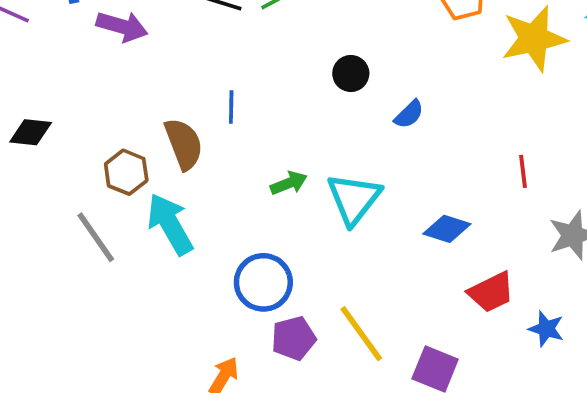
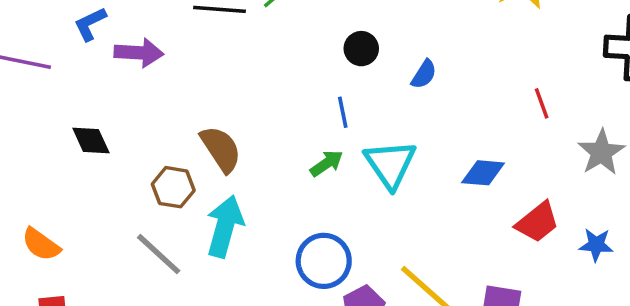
blue line: (231, 107) -> (343, 112), moved
black diamond: (31, 132) -> (91, 140), moved, turned 72
cyan arrow: (170, 224) -> (225, 226), turned 58

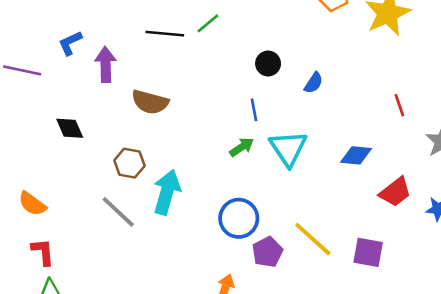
purple arrow: (139, 53) -> (106, 65), turned -96
brown semicircle: (221, 149) -> (150, 102), moved, turned 138

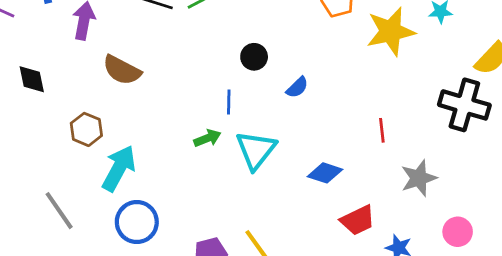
gray line: (118, 212) -> (59, 211), moved
blue circle: (239, 218) -> (137, 222), moved

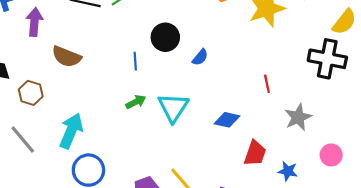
black circle: (254, 57) -> (165, 37), size x1.4
blue line: (229, 102) -> (135, 61), moved
brown hexagon: (86, 129) -> (31, 93), moved
gray line: (59, 211) -> (23, 139), moved
red trapezoid: (358, 220) -> (255, 153), turned -40

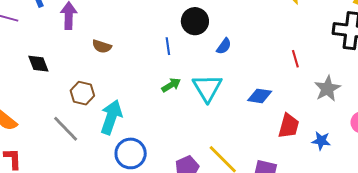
brown semicircle: (67, 57) -> (102, 46), size x0.7
blue semicircle: (200, 57) -> (224, 46), moved
brown hexagon: (31, 93) -> (82, 93), moved

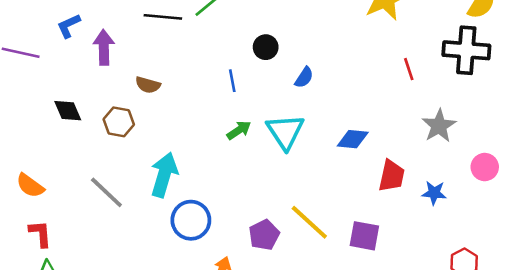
black circle: (195, 21) -> (266, 47), size x0.7
red line: (295, 59) -> (409, 69), moved
brown hexagon: (82, 93) -> (119, 122), moved

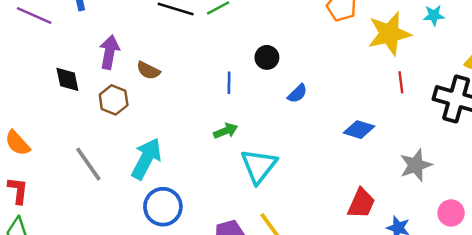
purple arrow: (104, 47) -> (109, 52), moved
red line: (409, 69) -> (401, 82), moved
cyan triangle: (285, 132) -> (259, 166), moved
blue diamond: (353, 139) -> (359, 130), moved

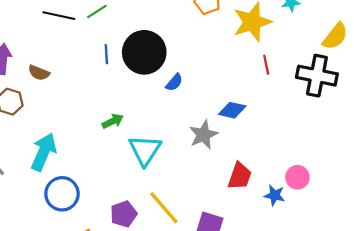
black circle: (267, 57) -> (144, 52), size x2.0
blue line: (229, 83) -> (106, 54), moved
gray star: (416, 165) -> (203, 135), moved
pink circle: (451, 213) -> (297, 177), moved

